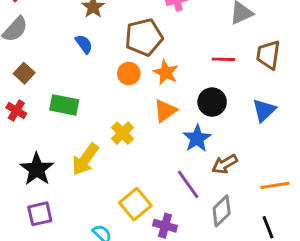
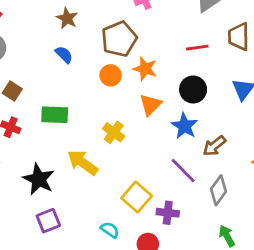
yellow arrow: (85, 159) -> (83, 163), turned 100

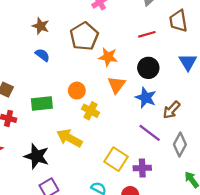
orange circle: (111, 75) -> (77, 91), moved

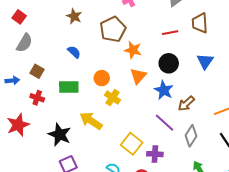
blue semicircle: (42, 55) -> (74, 52), moved

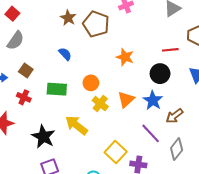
brown pentagon: (113, 29) -> (96, 24), moved, turned -30
red line: (170, 33) -> (170, 50), moved
orange triangle: (138, 76) -> (126, 99), moved

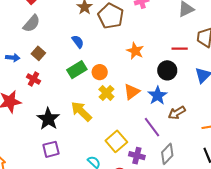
green rectangle: (57, 89) -> (77, 70), moved, turned -42
gray diamond: (177, 149) -> (167, 154), moved

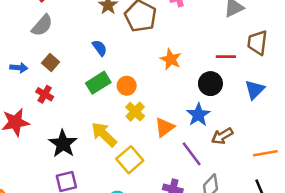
orange triangle: (132, 92) -> (165, 127), moved
yellow square: (116, 141) -> (130, 160), moved

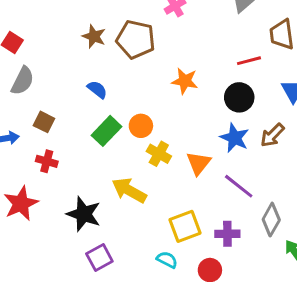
brown arrow: (222, 136) -> (272, 135), moved
yellow square: (130, 160) -> (185, 226), moved, turned 35

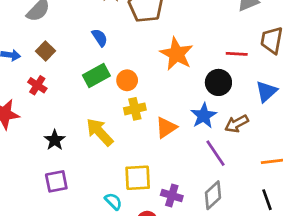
orange star: (185, 81) -> (176, 54), size x1.4
yellow cross: (159, 154) -> (135, 109), turned 30
purple line: (239, 186) -> (215, 153), moved
black star: (84, 214) -> (55, 140), size x0.7

